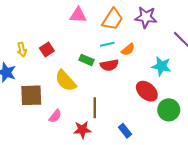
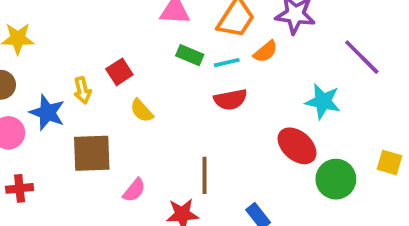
yellow arrow: (22, 49) -> (82, 90), moved
orange semicircle: (128, 49) -> (266, 51), moved
green rectangle: (86, 60) -> (190, 55), moved
yellow semicircle: (66, 81) -> (142, 111), moved, size x0.6

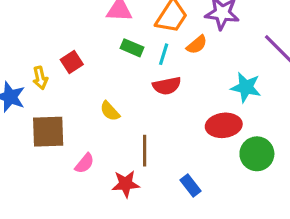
cyan line: (227, 63) -> (164, 54), turned -60
yellow semicircle: (142, 111) -> (110, 111), moved
red ellipse: (297, 146) -> (224, 125), turned -48

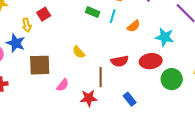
orange semicircle: (197, 45) -> (134, 26), moved
red square: (72, 62) -> (44, 14), moved
yellow arrow: (40, 78) -> (27, 25), moved
red semicircle: (167, 86) -> (120, 61), moved

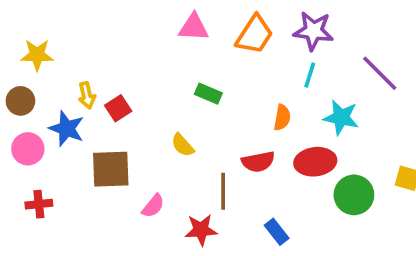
green rectangle: (93, 12) -> (208, 94), moved
red square: (44, 14) -> (118, 108), moved
cyan line: (113, 16) -> (310, 75), moved
orange semicircle: (134, 26) -> (282, 117), moved, turned -40

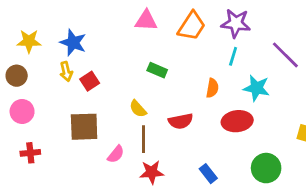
blue star: (67, 129) -> (73, 43), moved
red semicircle: (258, 162) -> (181, 121), moved
brown line: (223, 191) -> (143, 139), moved
green circle: (354, 195) -> (266, 168), moved

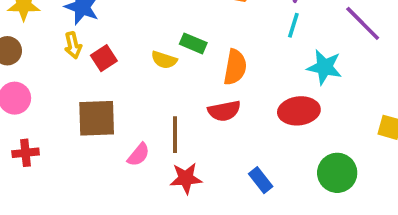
orange semicircle: (212, 88) -> (235, 67), moved, size x1.4
yellow semicircle: (138, 109) -> (164, 60), moved, turned -30

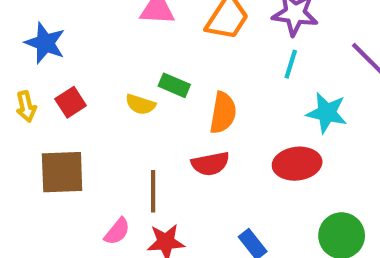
yellow arrow: (73, 45) -> (26, 106), moved
pink semicircle: (139, 155) -> (117, 231), moved

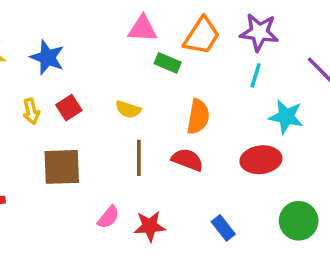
green rectangle: (174, 85) -> (168, 63), moved
red semicircle: (210, 164) -> (187, 160), turned -148
brown line: (153, 191) -> (139, 158), moved

